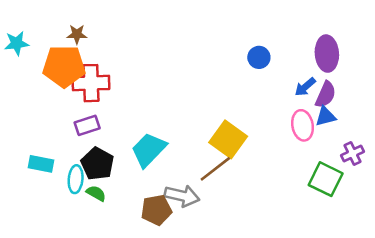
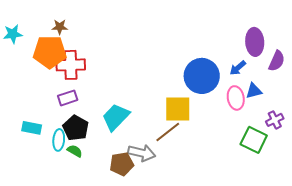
blue circle: (259, 57) -> (202, 76), moved, size x2.0
purple semicircle: (326, 95) -> (277, 61), moved
yellow square: (228, 139) -> (178, 109), turned -36

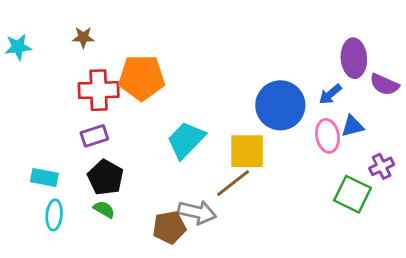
orange pentagon: (50, 52) -> (142, 78), moved
purple semicircle: (277, 61) -> (384, 85), turned 90
cyan trapezoid: (116, 117) -> (186, 140), moved
cyan ellipse: (59, 140) -> (54, 215), moved

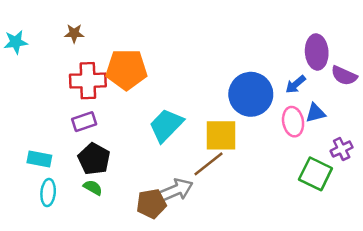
gray arrow: (197, 212) -> (176, 190), turned -36

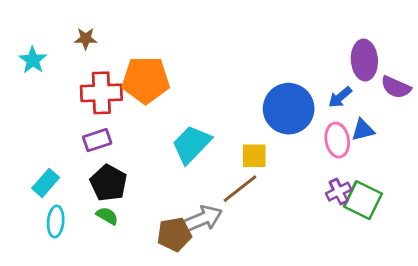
cyan star: (16, 42) -> (33, 60), moved, turned -30
yellow square: (221, 135) -> (254, 156), size x0.7
purple cross: (342, 149) -> (339, 192), moved
cyan rectangle: (39, 159) -> (46, 183), turned -60

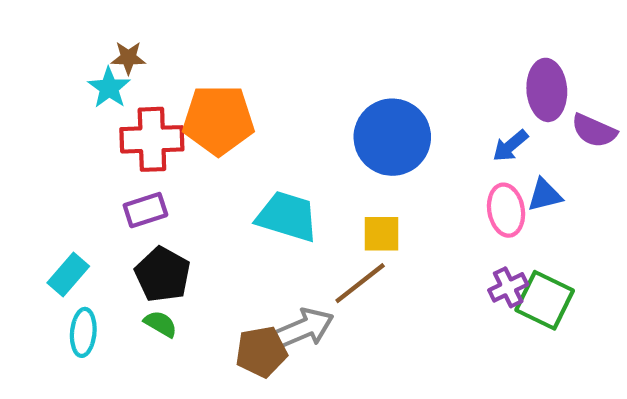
cyan star: (33, 60) -> (109, 88), moved
blue circle: (289, 109) -> (392, 137), moved
cyan trapezoid: (191, 144) -> (287, 217), turned 63

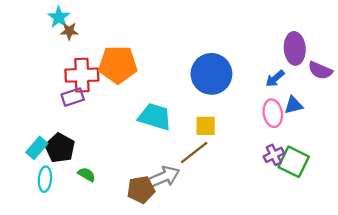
cyan star: (109, 88) -> (59, 17), moved
purple rectangle: (145, 210) -> (73, 97), moved
black pentagon: (163, 274) -> (60, 148), moved

